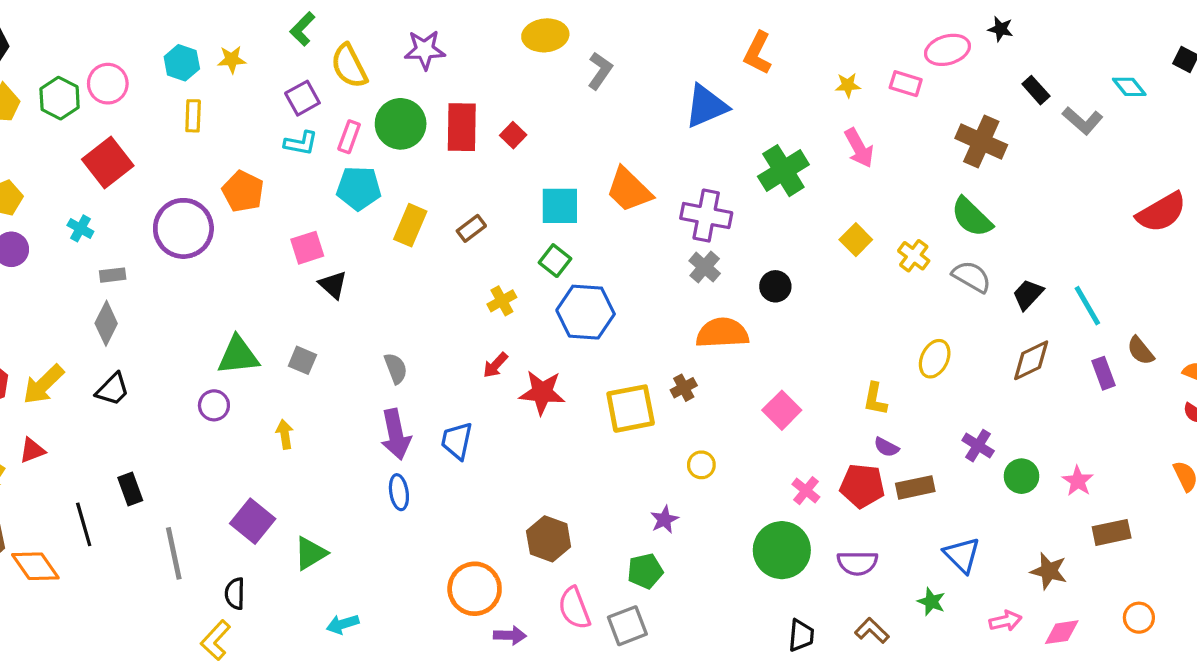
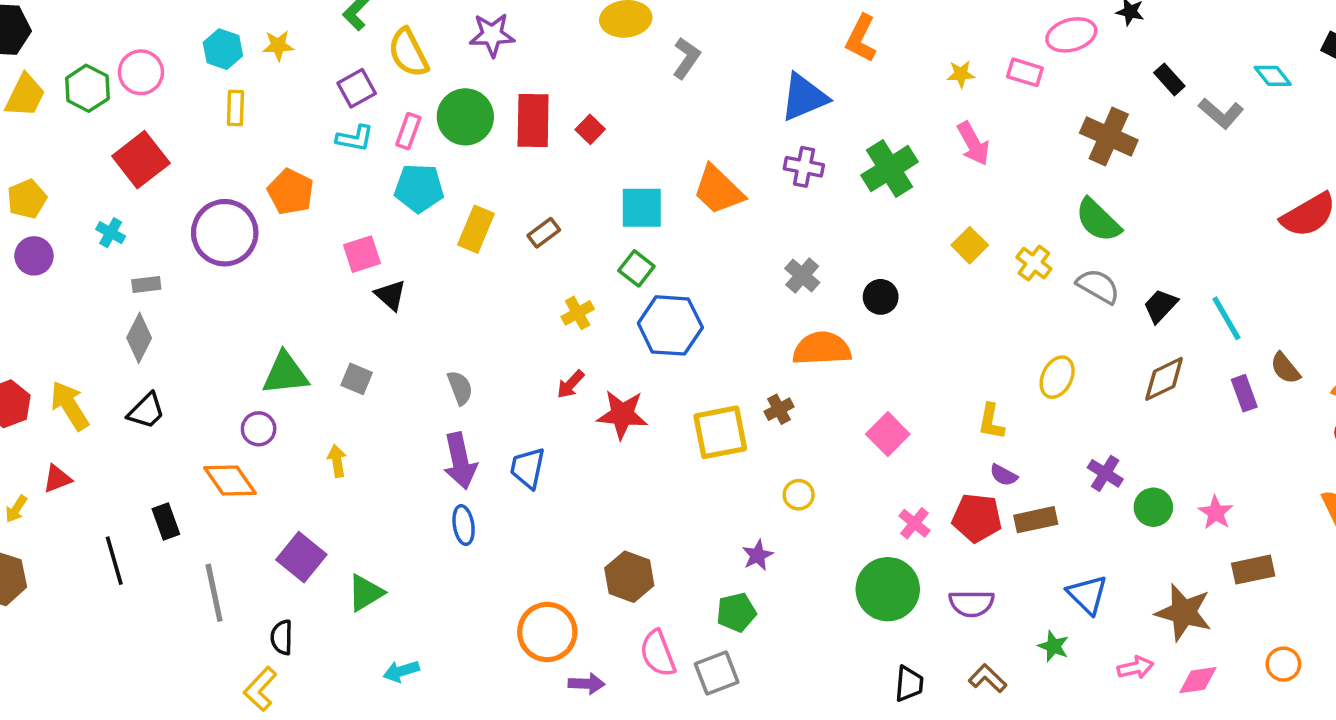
purple cross: (706, 216) -> (804, 167), moved, size x0.7
yellow arrow: (43, 384) -> (70, 406), turned 102
orange diamond: (35, 566) -> (230, 480), moved
brown star: (1049, 571) -> (1184, 612), size x1.4

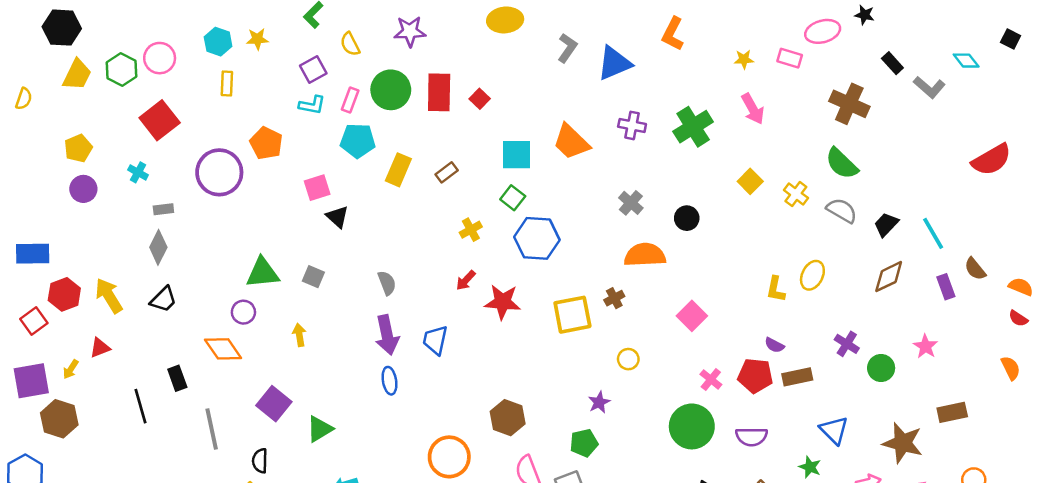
yellow semicircle: (408, 53) -> (350, 44), size x0.7
gray L-shape: (686, 58) -> (567, 48), moved
blue triangle: (804, 97) -> (614, 63), moved
yellow L-shape: (991, 422) -> (776, 289), moved
pink star: (1216, 513) -> (926, 346), moved

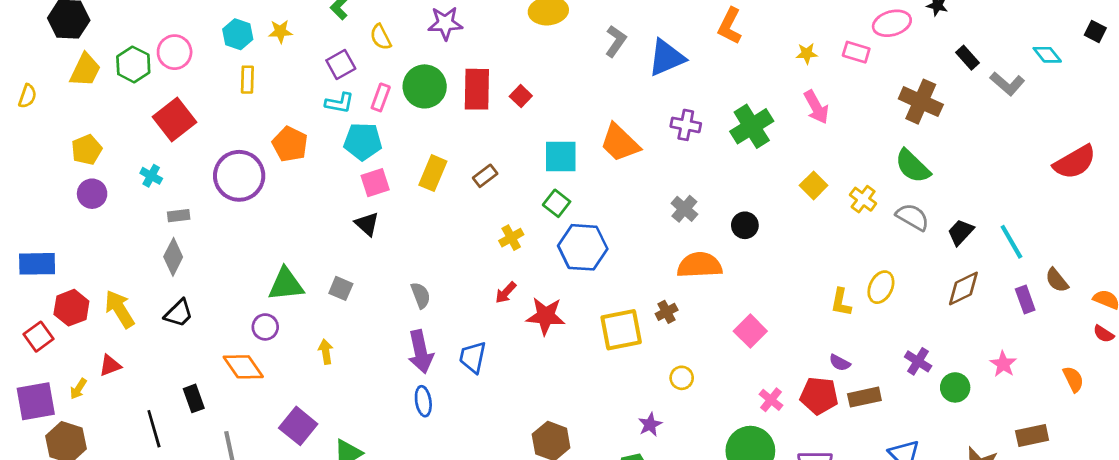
cyan pentagon: (358, 141) -> (363, 141), moved
pink square: (317, 188) -> (375, 183), moved
orange semicircle: (1011, 368) -> (1073, 379), moved

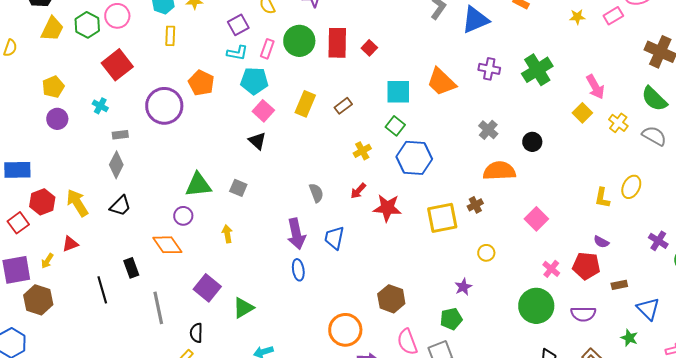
pink rectangle: (856, 52) -> (613, 16), turned -48
pink arrow: (816, 107) -> (595, 87), moved
pink square: (375, 183) -> (263, 111), turned -30
gray semicircle: (421, 295) -> (316, 193), moved
brown rectangle: (864, 397) -> (619, 285), moved, size x0.7

